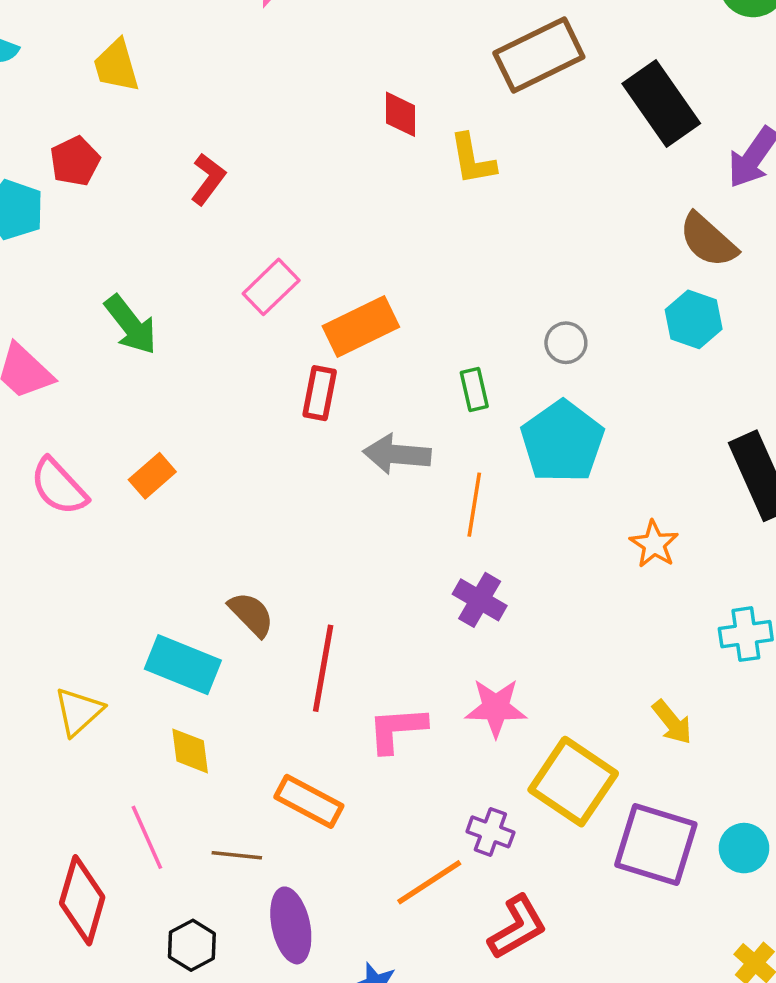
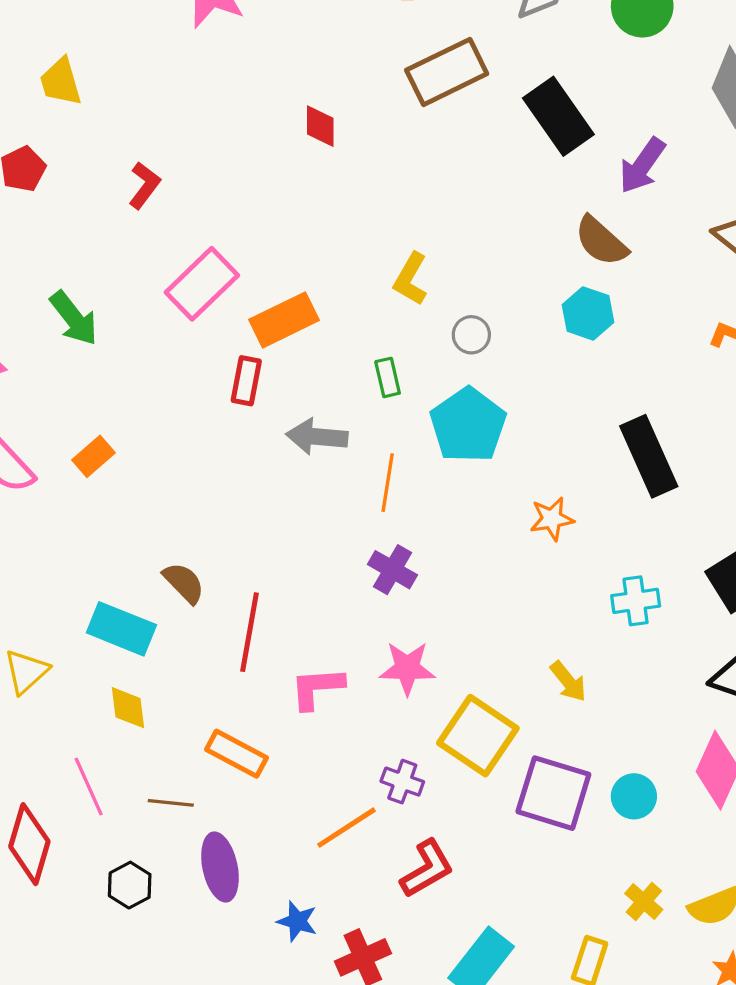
yellow L-shape: (472, 159) -> (411, 279), moved, turned 40
pink rectangle: (271, 287) -> (202, 284), size x1.4
orange star: (654, 544) -> (552, 519), turned 30

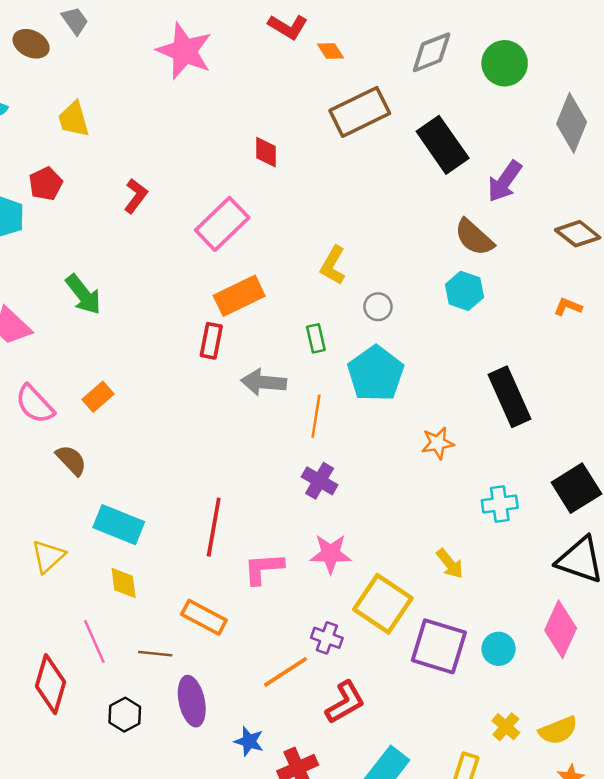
pink rectangle: (202, 284) -> (222, 224), moved
brown semicircle: (184, 583) -> (71, 460), moved

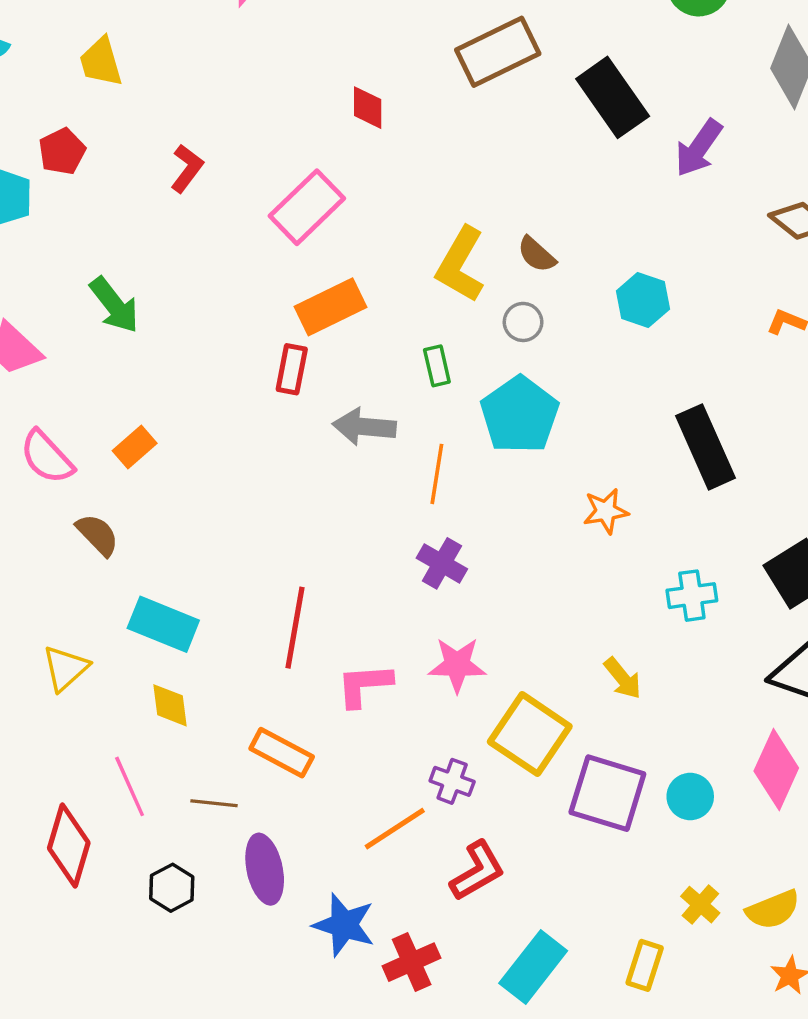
brown semicircle: (474, 237) -> (537, 254), moved, size x0.7
yellow L-shape: (333, 265) -> (461, 265), size x1.4
blue star: (249, 741) -> (344, 925), size x1.5

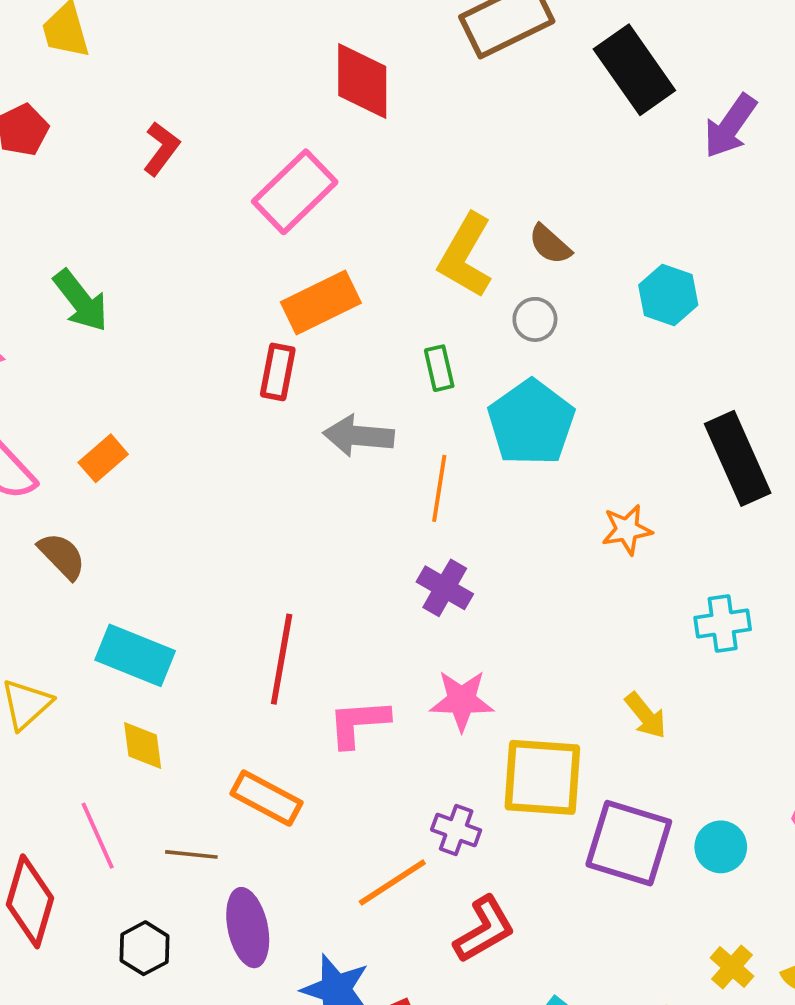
red diamond: (368, 108) -> (362, 81), size x1.6
yellow square: (530, 734) -> (542, 777), turned -30

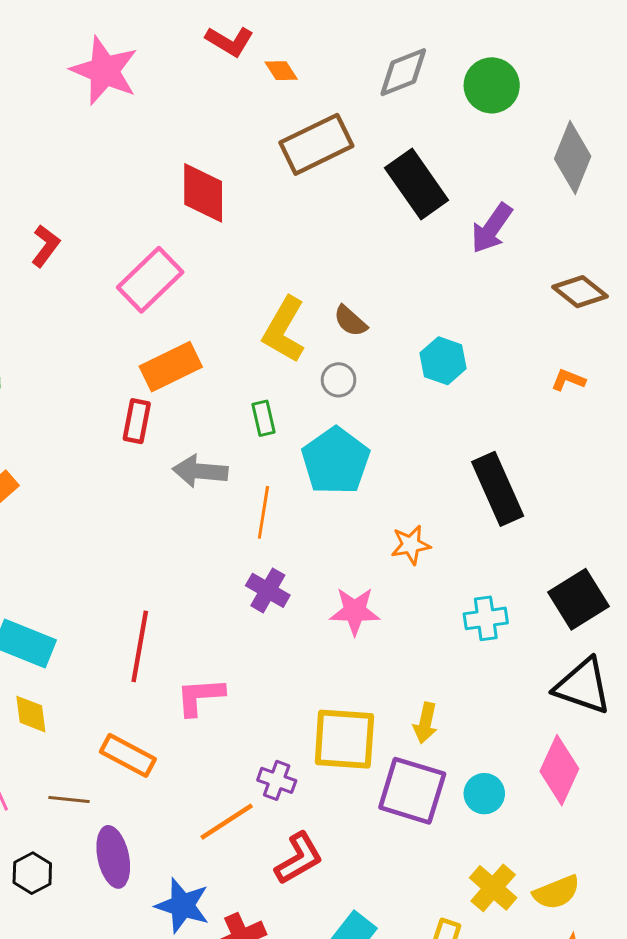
pink star: (462, 700) -> (355, 611), moved
yellow arrow: (646, 715) -> (425, 723), moved, turned 51
yellow cross: (732, 967) -> (493, 888), size x1.4

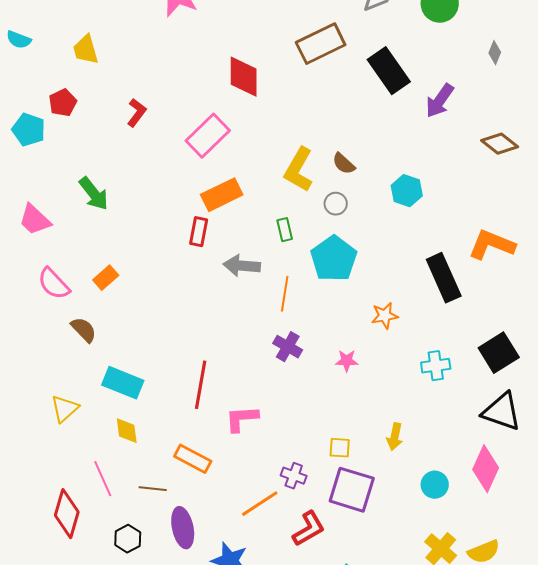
gray diamond: (573, 158) -> (495, 53), size x0.5
orange L-shape: (568, 380) -> (492, 245), moved, size x2.0
pink star: (355, 611) -> (347, 361), size x0.7
yellow square: (344, 739) -> (340, 448), size x0.5
purple square: (412, 791) -> (352, 490), moved

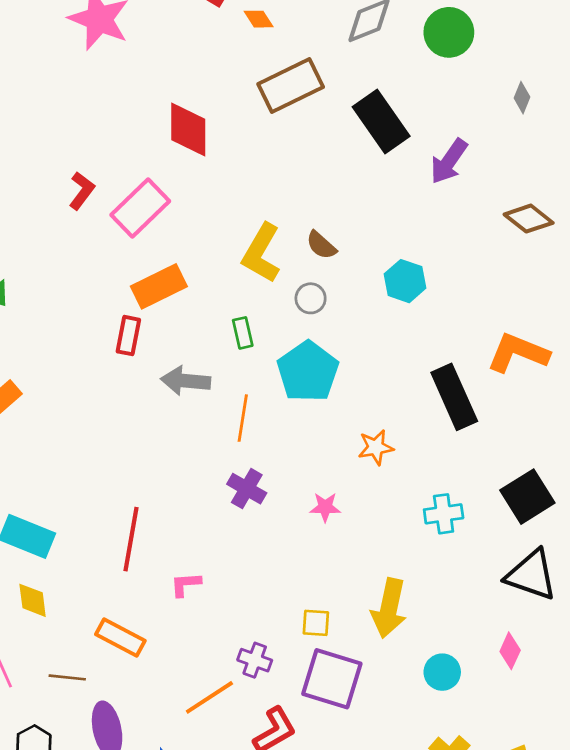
red L-shape: (137, 113) -> (82, 191), moved
pink L-shape: (242, 419) -> (186, 584), size x0.7
yellow arrow: (395, 437) -> (389, 608), size x1.6
pink diamond: (486, 469) -> (510, 651), size x0.6

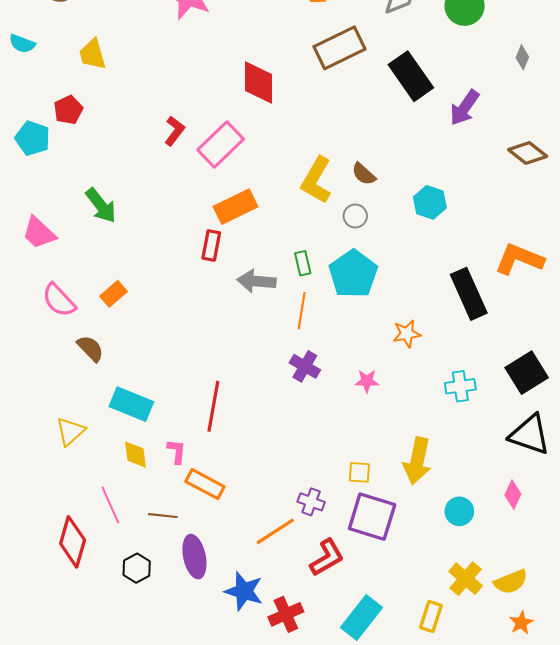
green rectangle: (243, 333) -> (303, 263), moved
pink L-shape: (186, 584) -> (177, 451), moved, turned 100

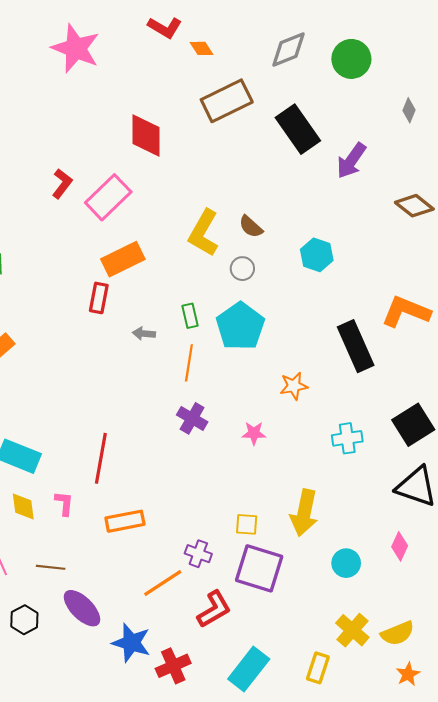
gray arrow: (256, 281) -> (144, 334), size x0.6
orange rectangle: (205, 484) -> (125, 521), moved, turned -39
purple ellipse: (194, 557) -> (82, 608), turned -33

